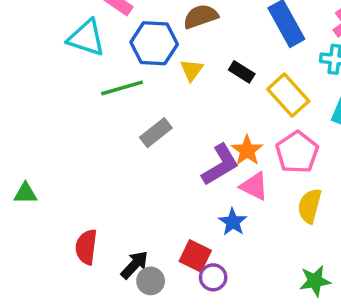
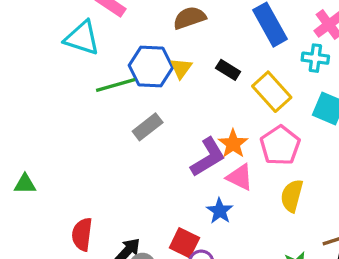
blue hexagon: (154, 43) -> (151, 67), moved

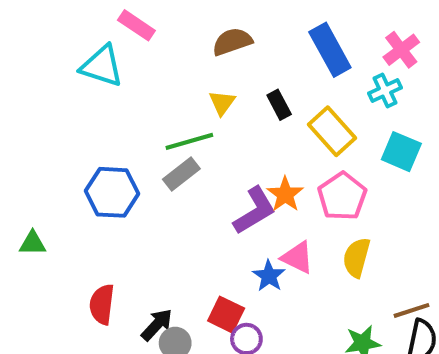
cyan cross: (315, 58) -> (385, 90), turned -32
blue hexagon: (151, 67) -> (112, 192), moved
black rectangle: (228, 70) -> (279, 105), turned 30
green line: (116, 85) -> (189, 141), moved
pink triangle: (240, 177) -> (297, 258), moved

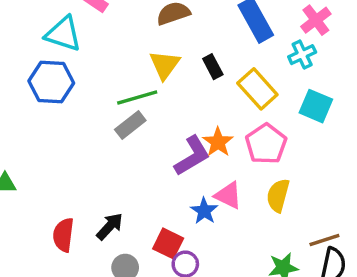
yellow triangle: (222, 103) -> (165, 65), size x1.4
blue hexagon: (112, 192) -> (51, 82), moved
black arrow: (157, 325) -> (110, 226), moved

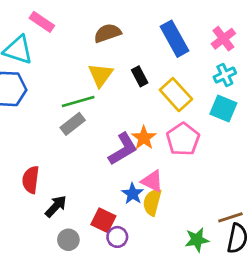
cyan cross: (302, 55) -> (225, 75), moved
yellow semicircle: (278, 195) -> (152, 202), moved
red semicircle: (63, 235) -> (31, 180), moved

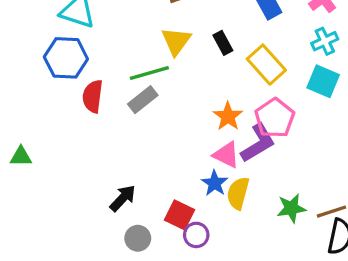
purple L-shape: (123, 149) -> (258, 143), moved
red semicircle: (31, 180) -> (93, 96), moved
pink triangle: (152, 181) -> (226, 155), moved
green star: (197, 240) -> (291, 208), moved

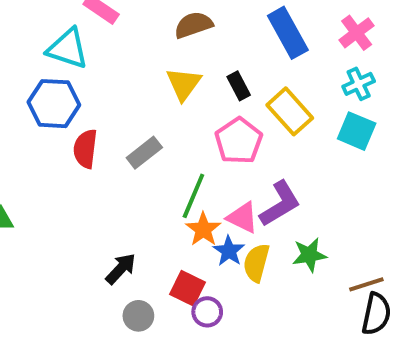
green line: (149, 73) -> (193, 196), moved, turned -51
orange star: (228, 116) -> (203, 229), moved
pink pentagon: (275, 118) -> (239, 141), moved
green star: (291, 208) -> (309, 255), moved

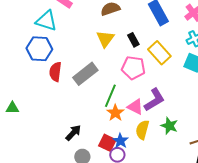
pink pentagon: (239, 141) -> (133, 68), turned -30
gray rectangle: (144, 153) -> (85, 74), size x1.4
blue star: (229, 251) -> (120, 141), moved
green star: (309, 255) -> (169, 126), turned 30

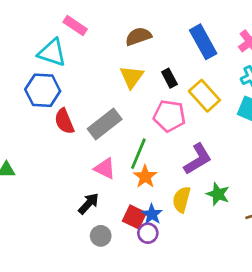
red semicircle: (55, 72) -> (64, 121), turned -30
pink triangle: (135, 107) -> (105, 168), moved

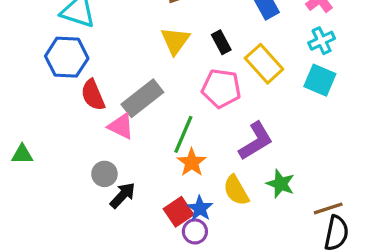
pink triangle: (105, 168) -> (121, 126), moved
yellow semicircle: (182, 199) -> (236, 190), turned -45
red square: (134, 217) -> (178, 212), turned 30
gray circle: (101, 236) -> (104, 174), moved

